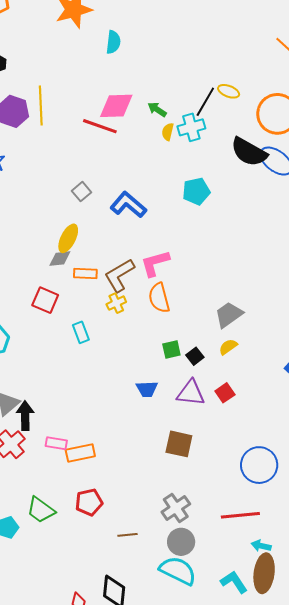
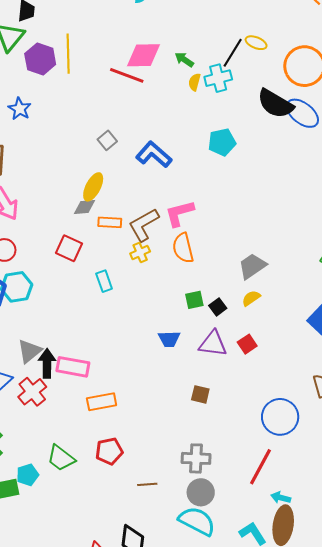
pink rectangle: (56, 443) -> (73, 367), moved, size x1.5
brown square: (179, 444) -> (200, 394), size x0.7
gray cross: (176, 508) -> (196, 458), turned 36
red line: (240, 515) -> (260, 467), turned -57

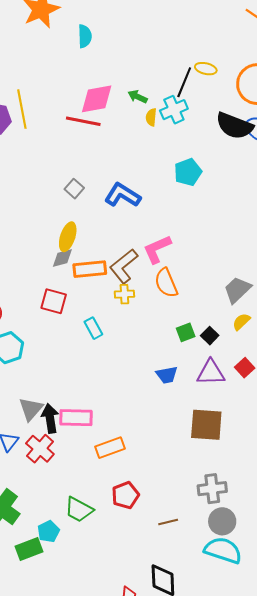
orange rectangle: (110, 222) -> (90, 269), size x1.4
yellow cross: (140, 253) -> (124, 294), turned 30
brown square: (200, 394) -> (206, 425), size x1.8

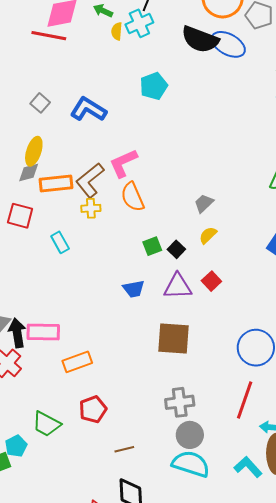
gray trapezoid: (237, 290) -> (204, 203), size x0.7
brown line: (168, 522) -> (124, 449), moved

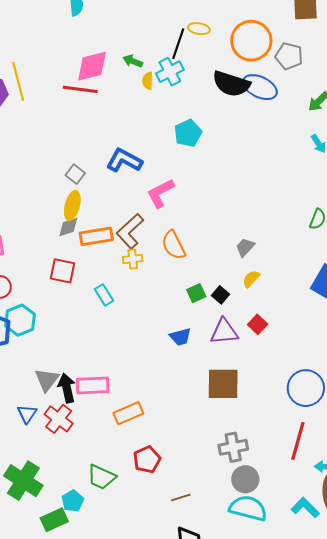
gray square: (40, 103) -> (75, 174), moved
pink L-shape: (123, 163) -> (160, 193), moved

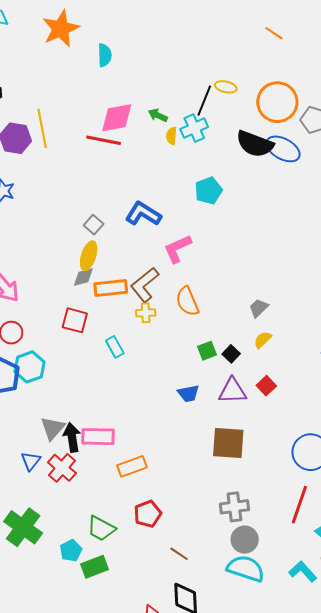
brown line: (181, 498) -> (179, 554), turned 48
green rectangle: (54, 520) -> (94, 567), moved

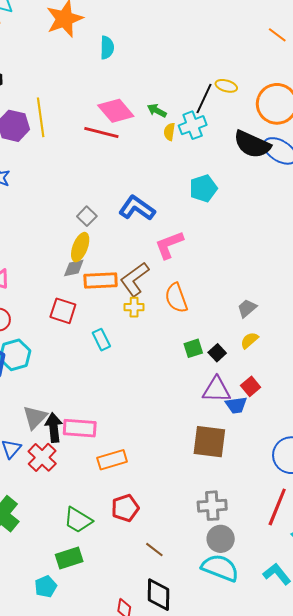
pink diamond: (117, 118) -> (116, 111), turned 57
blue trapezoid: (188, 393) -> (236, 405), moved
cyan pentagon: (71, 551) -> (46, 586), moved

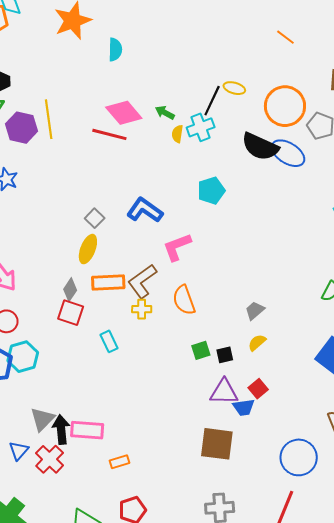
gray diamond: (74, 268) -> (70, 290), moved, turned -45
black square: (217, 353) -> (225, 355), turned 30
orange rectangle: (112, 460) -> (119, 462), size x0.7

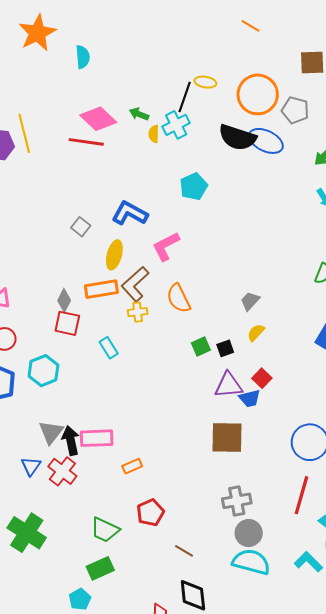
yellow ellipse: (88, 249) -> (114, 255), moved
cyan hexagon: (23, 357) -> (43, 371), moved

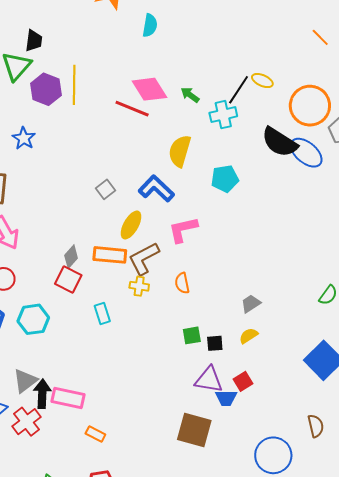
yellow semicircle: (154, 134) -> (180, 151), moved, size x1.8
orange semicircle: (178, 298) -> (182, 283), size x0.7
orange rectangle: (132, 466) -> (95, 434), turned 36

